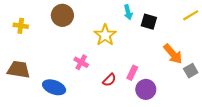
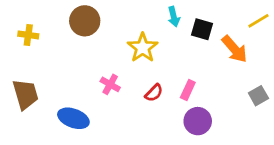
orange arrow: (173, 54) -> (234, 49), moved
brown trapezoid: (19, 70) -> (25, 94), turned 65
pink rectangle: (132, 73) -> (188, 90), moved
red semicircle: (109, 80) -> (154, 93), moved

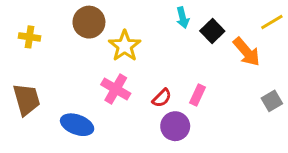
black square: (202, 29) -> (212, 31), turned 30
yellow star: (143, 48) -> (125, 46), moved
pink cross: (110, 84) -> (116, 89), size x1.4
purple circle: (198, 121) -> (175, 126), moved

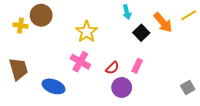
brown circle: (89, 22) -> (41, 15), moved
black square: (212, 31) -> (141, 33), moved
orange arrow: (247, 52) -> (163, 22), moved
gray square: (272, 101) -> (188, 87), moved

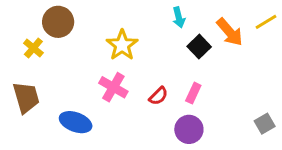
yellow cross: (20, 26) -> (33, 48), moved, turned 32
purple circle: (122, 87) -> (189, 129), moved

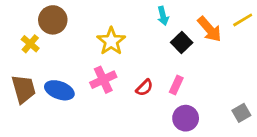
pink cross: (113, 87) -> (103, 80), turned 35
blue ellipse: (76, 122) -> (59, 90), moved
purple circle: (189, 129) -> (186, 118), moved

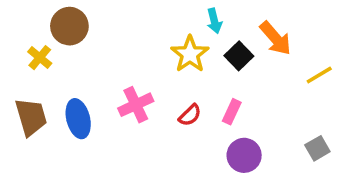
yellow line: (243, 20) -> (319, 75), moved
yellow star: (111, 41) -> (190, 54), moved
blue ellipse: (59, 90) -> (78, 119), turned 56

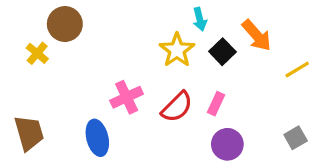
red semicircle: (190, 115) -> (177, 107), size x1.5
brown trapezoid: (31, 117) -> (29, 133), moved
blue ellipse: (78, 119) -> (97, 138), moved

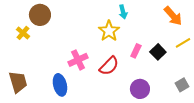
orange arrow: (257, 35) -> (173, 16), moved
black square: (222, 52) -> (158, 52), moved
pink rectangle: (216, 104) -> (136, 51), moved

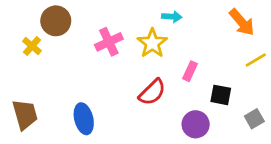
cyan arrow: (123, 12) -> (172, 17), turned -72
black square: (158, 52) -> (221, 95), moved, turned -35
pink cross: (78, 60) -> (109, 42), moved

